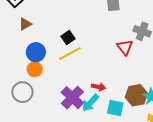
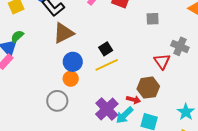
brown triangle: (25, 24) -> (64, 33), size x1.6
brown hexagon: (136, 95) -> (148, 88), moved

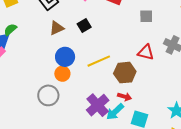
brown triangle: (64, 33) -> (57, 28), size x0.7
black square: (106, 49) -> (84, 26), moved
red triangle: (162, 61) -> (146, 52), moved, turned -42
brown hexagon: (148, 88) -> (125, 73), moved

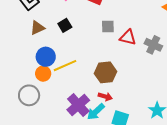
gray square: (146, 16) -> (108, 26), moved
red triangle: (146, 52) -> (128, 37), moved
yellow line: (99, 61) -> (65, 66), moved

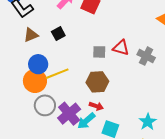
gray square: (108, 26) -> (99, 52), moved
orange circle: (43, 74) -> (35, 81), size x1.5
gray circle: (29, 95) -> (45, 105), moved

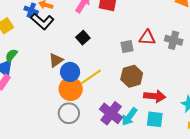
brown triangle: (31, 35) -> (56, 60), moved
gray circle: (45, 105) -> (69, 113), moved
red arrow: (96, 106) -> (155, 96), moved, size x1.5

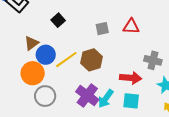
red triangle: (147, 38) -> (131, 26), moved
gray cross: (174, 40) -> (153, 60), moved
brown hexagon: (132, 76) -> (92, 60), moved
orange circle: (71, 89) -> (33, 73), moved

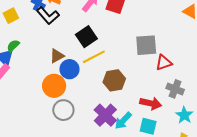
black square: (58, 20) -> (86, 37), size x1.5
red triangle: (131, 26) -> (164, 63), moved, turned -30
gray square: (102, 29) -> (146, 45), moved, size x1.6
yellow line: (66, 60) -> (94, 57), moved

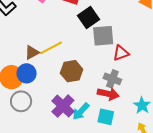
black square: (86, 37) -> (88, 17), moved
brown triangle: (57, 56) -> (32, 52), moved
blue circle: (70, 69) -> (27, 73), moved
gray cross: (175, 89) -> (112, 79), moved

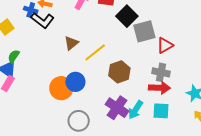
brown triangle: (32, 52) -> (71, 43), moved
gray circle: (21, 101) -> (79, 121), moved

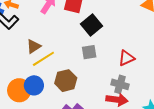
gray square: (144, 31) -> (89, 52), moved, size x0.7
yellow line: (95, 52) -> (43, 59), moved
brown hexagon: (119, 72) -> (66, 81), moved

